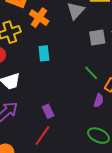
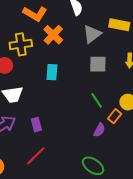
gray square: (97, 37) -> (98, 64), moved
purple rectangle: (48, 111) -> (36, 125), moved

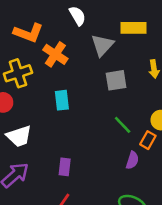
purple rectangle: (36, 125) -> (65, 167), moved, turned 32

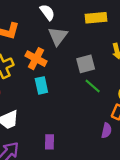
gray triangle: (102, 45) -> (58, 36), moved
orange cross: (55, 54) -> (36, 59), moved
green line: (123, 125) -> (93, 86), moved

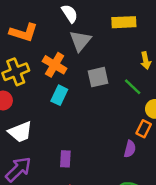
gray square: (86, 64) -> (98, 77), moved
cyan rectangle: (41, 85) -> (59, 95), turned 35
green line: (93, 86) -> (133, 87), moved

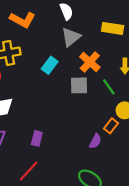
orange cross: (55, 65) -> (90, 62), moved
gray square: (98, 77) -> (79, 85), moved
cyan rectangle: (59, 95) -> (50, 65), moved

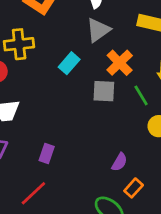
orange rectangle: (111, 126) -> (134, 188), moved

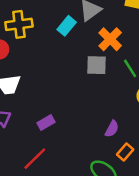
cyan rectangle: (69, 63) -> (67, 26), moved
purple rectangle: (47, 153) -> (46, 122), turned 42

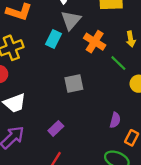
gray square: (97, 65) -> (74, 83), moved

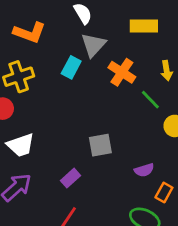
gray square: (74, 83) -> (100, 145), moved
purple semicircle: (115, 120) -> (144, 170), turned 56

